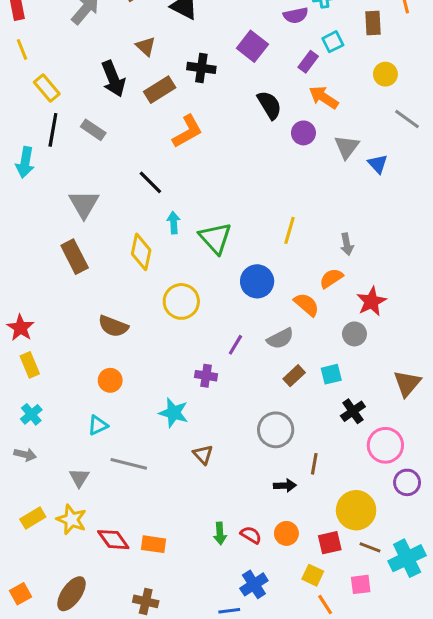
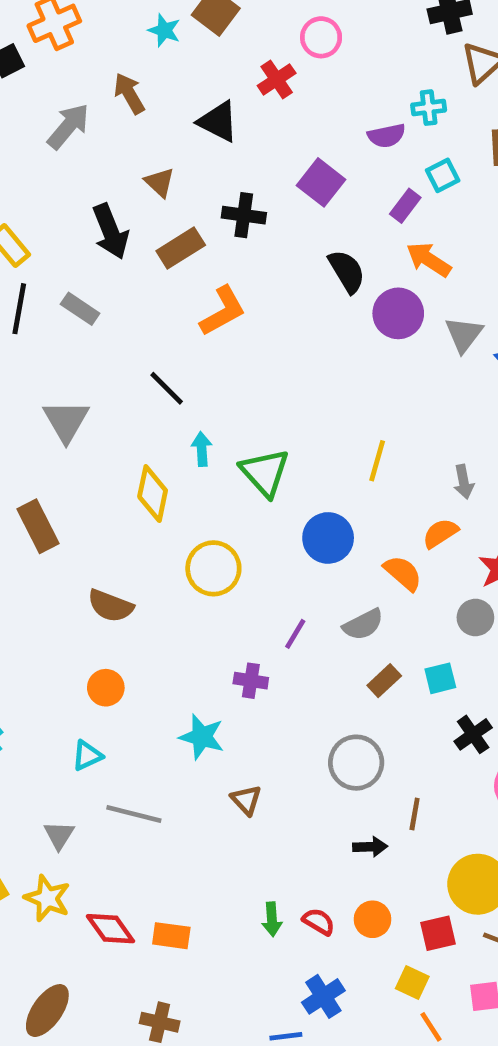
purple circle: (303, 133) -> (398, 313), size x1.4
brown rectangle: (75, 257) -> (38, 526), moved

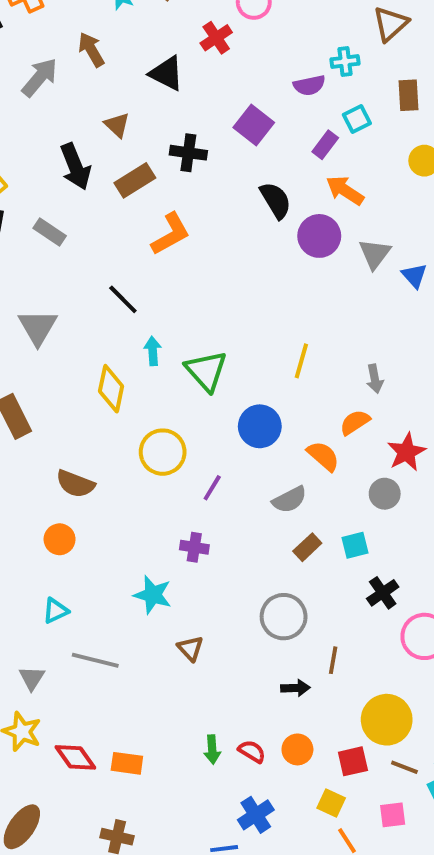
purple line: (295, 634) -> (212, 488), moved
orange circle: (106, 688) -> (60, 539), moved

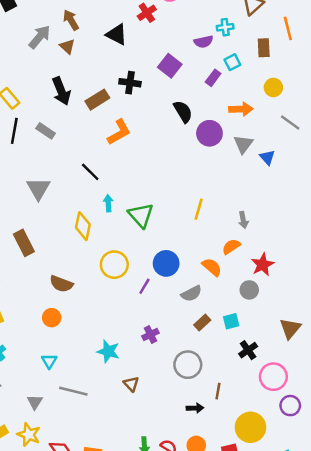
brown triangle: (117, 125) -> (67, 47), moved
orange arrow: (345, 190) -> (241, 109), moved, turned 145
blue circle: (260, 426) -> (166, 263), moved
purple cross: (194, 547) -> (150, 335), moved, turned -35
cyan triangle: (56, 611) -> (49, 361), turned -35

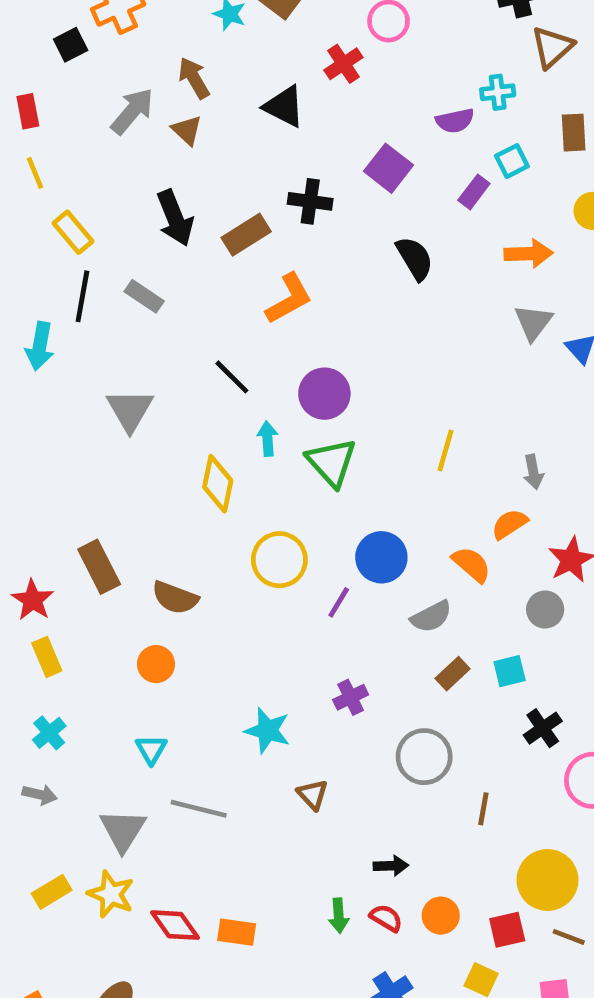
purple circle: (209, 133) -> (324, 394), moved
brown rectangle: (24, 243) -> (99, 567), moved
gray triangle: (35, 402) -> (123, 830), size x1.5
black arrow: (195, 408) -> (391, 866), moved

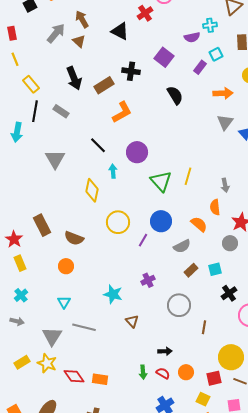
green triangle: (332, 462) -> (161, 181), moved
orange semicircle: (510, 524) -> (215, 207), turned -63

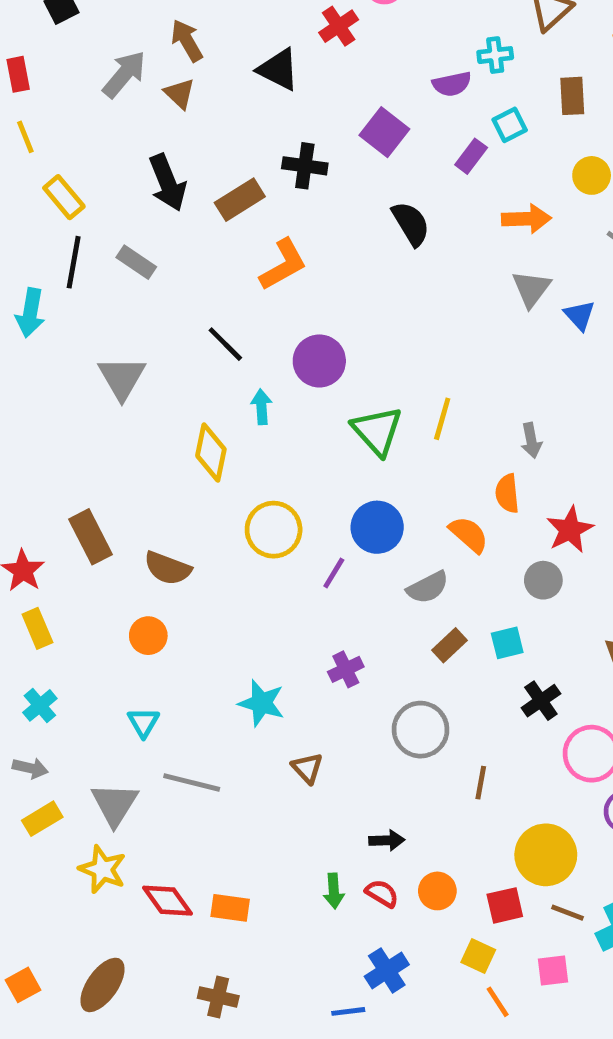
yellow rectangle: (22, 362) -> (42, 819), moved

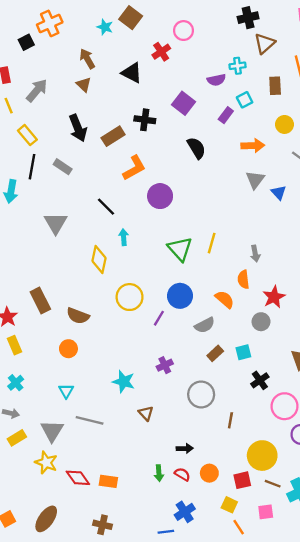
gray arrow: (124, 74) -> (37, 90), moved
purple circle: (319, 361) -> (160, 196), moved

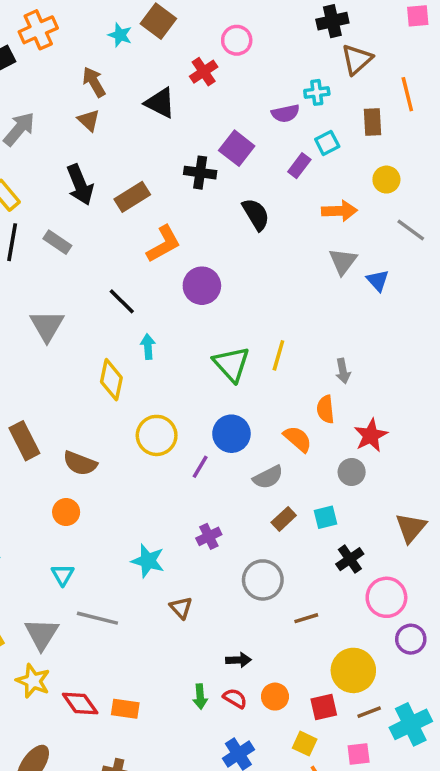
black cross: (145, 120) -> (200, 173), moved
brown line: (230, 420) -> (306, 618), turned 63
brown line: (273, 484) -> (369, 712), turned -42

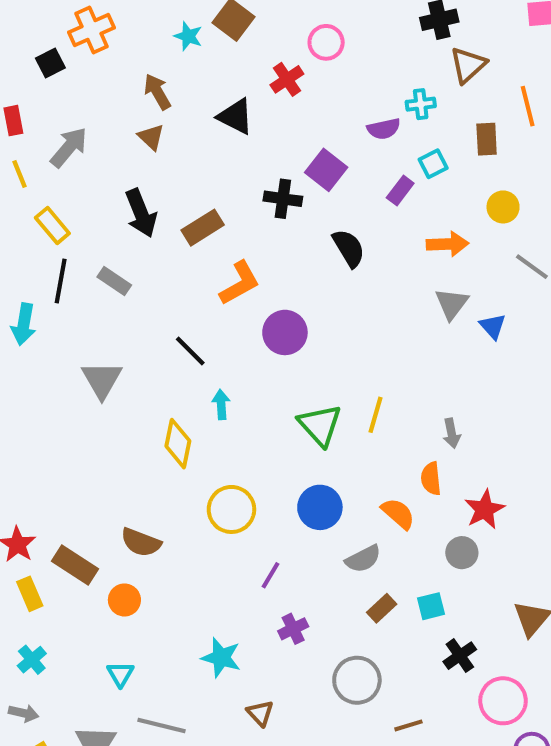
brown rectangle: (24, 441) -> (75, 565), moved, turned -30
purple line: (200, 467) -> (271, 575), moved

